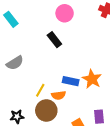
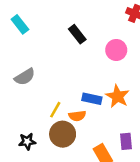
pink circle: (65, 13) -> (116, 50), moved
black rectangle: (54, 40) -> (77, 34), moved

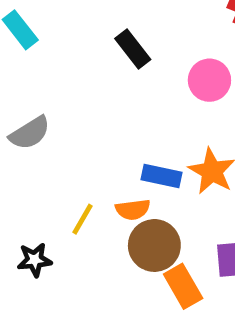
yellow line: (55, 110) -> (82, 219), moved
brown circle: (63, 134) -> (154, 245), moved

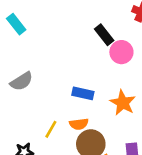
black rectangle: (133, 49) -> (104, 35), moved
blue rectangle: (162, 176) -> (83, 93), moved

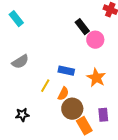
orange semicircle: (79, 124) -> (63, 94), turned -56
yellow line: (51, 129) -> (45, 86), moved

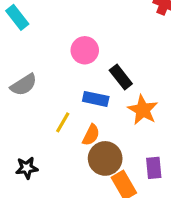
black rectangle: (82, 27) -> (121, 77), moved
pink circle: (95, 40) -> (85, 50), moved

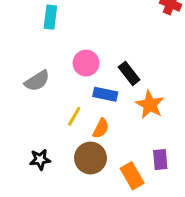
cyan rectangle: (17, 17) -> (50, 17), moved, turned 45
pink circle: (85, 50) -> (86, 63), moved
brown circle: (105, 158) -> (90, 158), moved

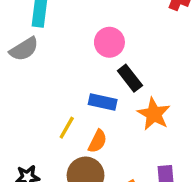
pink circle: (86, 63) -> (109, 42), moved
gray semicircle: (37, 81) -> (24, 49), moved

